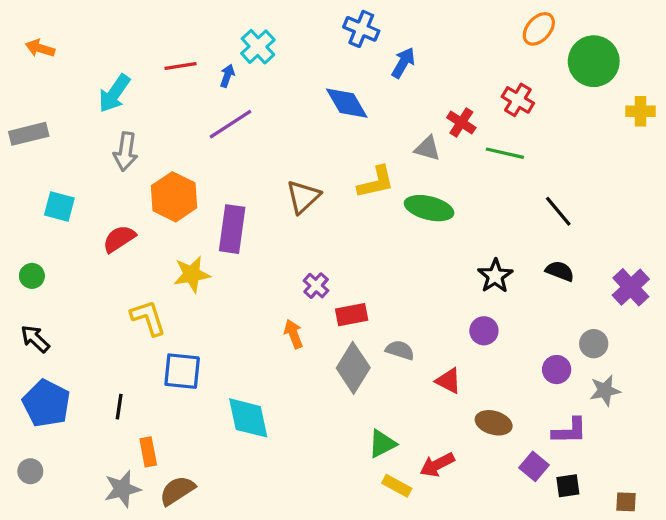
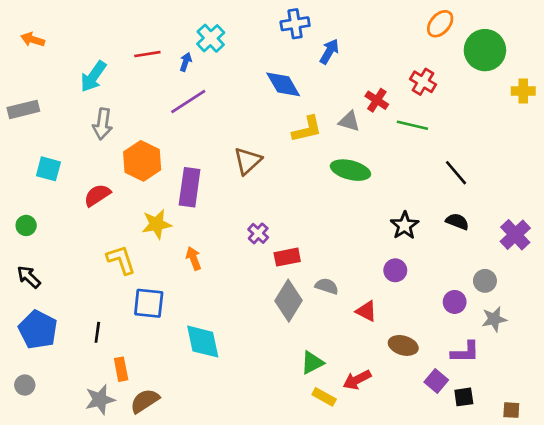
blue cross: (361, 29) -> (295, 24), turned -32
yellow L-shape: (376, 182) -> (307, 129), moved
orange arrow: (293, 334) -> (194, 258), moved

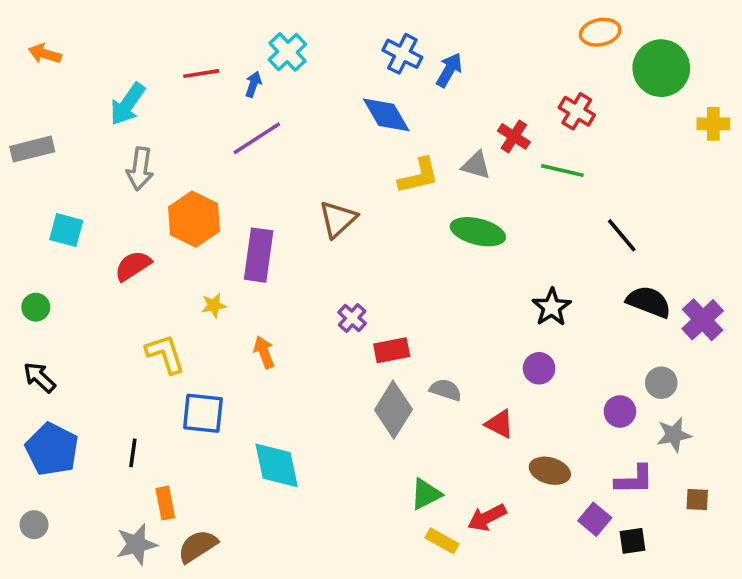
blue cross: (295, 24) -> (402, 54), moved, turned 36
orange ellipse: (440, 24) -> (600, 32), turned 36
black semicircle: (457, 222) -> (649, 302), moved, size x1.4
yellow star: (157, 224) -> (214, 305), size x0.6
brown square: (511, 410) -> (697, 499), moved

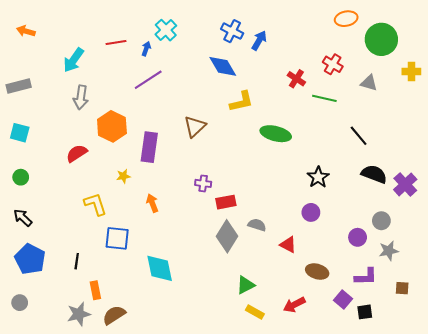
gray triangle: (476, 165) -> (369, 83), moved
cyan square: (66, 230) -> (20, 133), moved
purple cross: (352, 318) -> (203, 183), turned -35
red arrow: (487, 517) -> (294, 305), moved

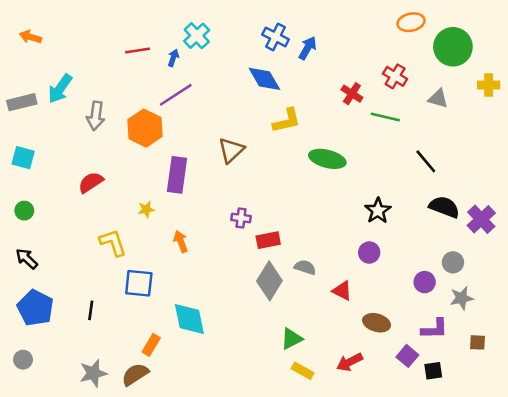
cyan arrow: (74, 60) -> (60, 89), moved
orange hexagon: (112, 126) -> (145, 128), moved
orange rectangle: (95, 290) -> (151, 345), moved, turned 42

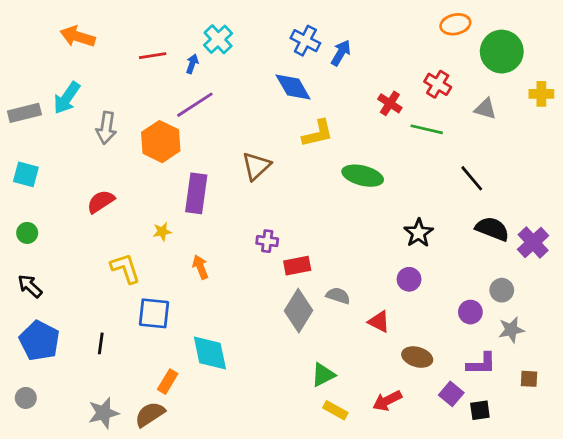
orange arrow: (30, 37) -> (78, 37), moved, size x1.4

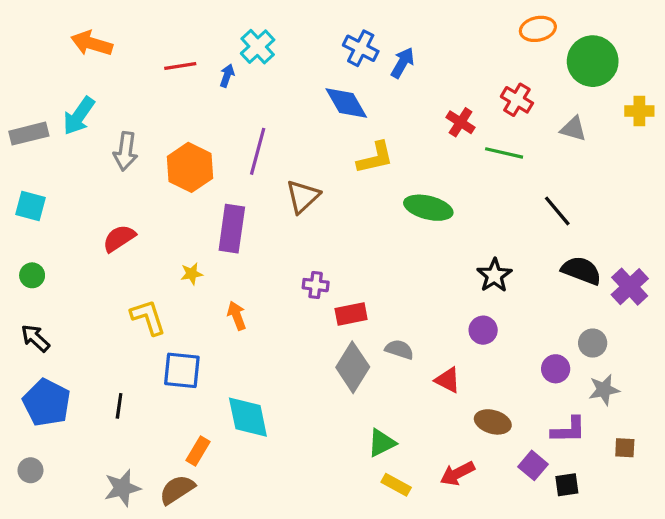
purple line: (195, 105) -> (258, 151), moved, turned -42

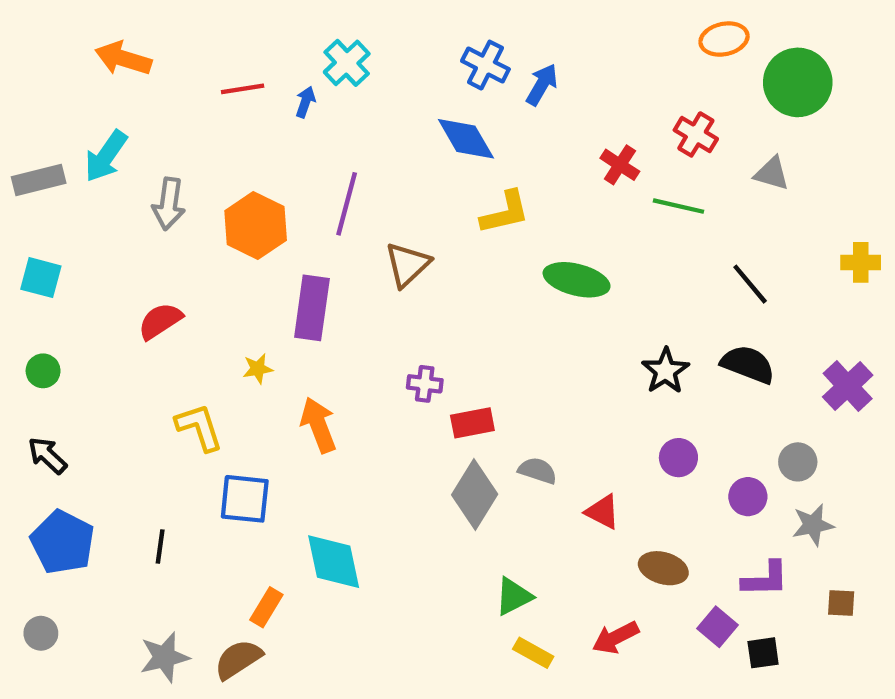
yellow cross: (639, 111) -> (861, 262), moved
black semicircle: (581, 271) -> (748, 364), moved
orange arrow: (237, 316) -> (318, 425), size x1.4
purple circle: (483, 330) -> (678, 458), moved

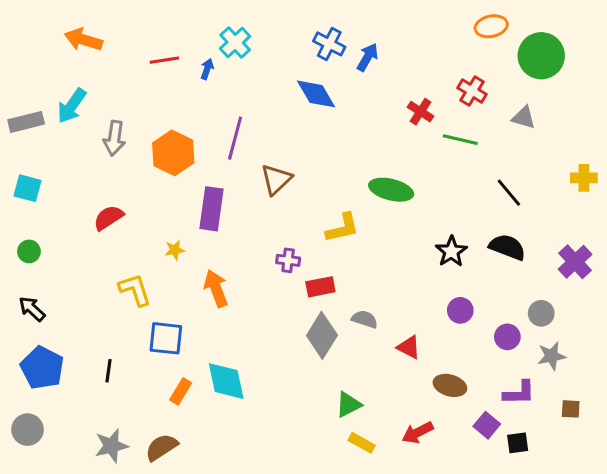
yellow L-shape: (505, 213) -> (343, 228), moved
orange rectangle: (266, 607) -> (181, 391), moved
gray circle: (41, 633) -> (28, 430), size x1.4

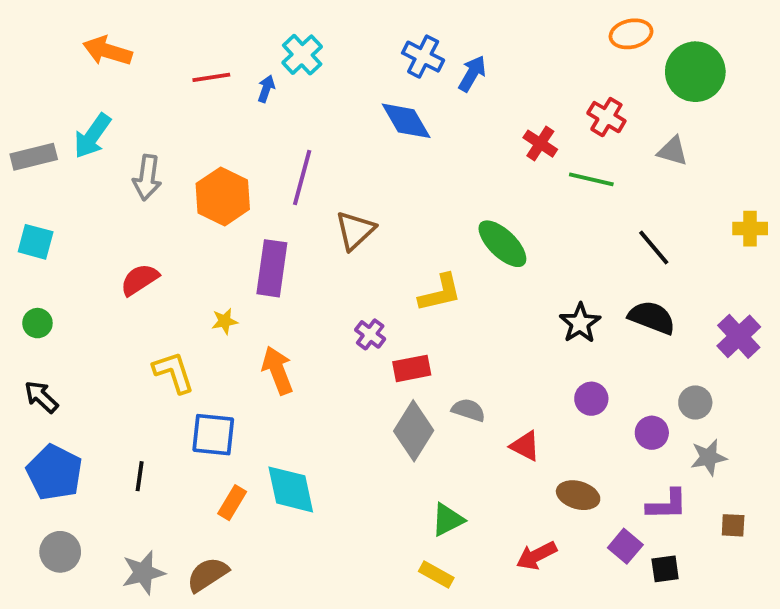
green ellipse: (391, 190) -> (502, 244), turned 30
purple cross: (288, 260) -> (370, 334), turned 30
gray circle: (28, 430) -> (60, 552), moved
yellow rectangle: (362, 443) -> (436, 575), moved

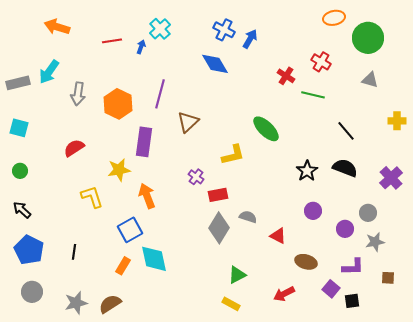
gray triangle: (673, 151) -> (370, 80), moved
yellow star: (225, 321) -> (119, 170), size x1.6
blue square: (213, 435) -> (130, 230), moved, turned -35

